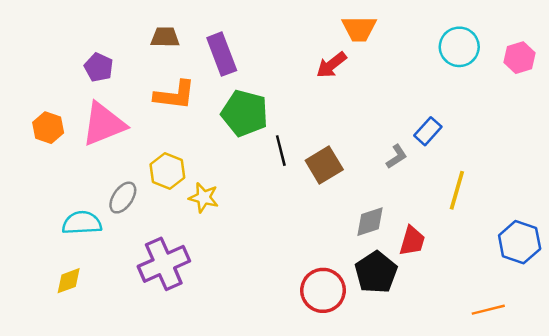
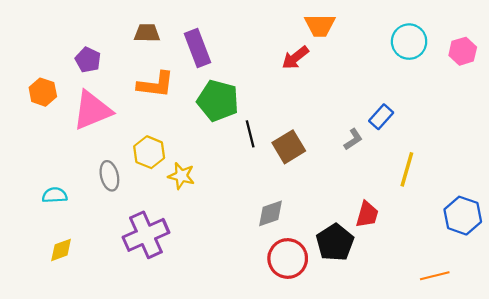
orange hexagon: (48, 128) -> (43, 92), moved
gray ellipse: (123, 198) -> (109, 176), turned -48
gray diamond: (370, 222) -> (271, 213), moved
cyan semicircle: (82, 223) -> (55, 195), moved, size x0.7

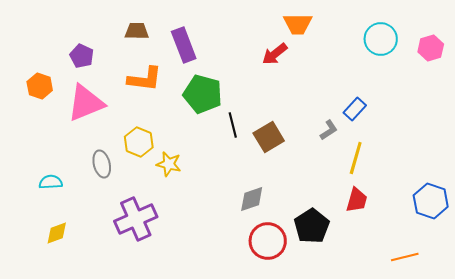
yellow line: (407, 169) -> (356, 158), moved
red trapezoid: (367, 214) -> (357, 200), moved

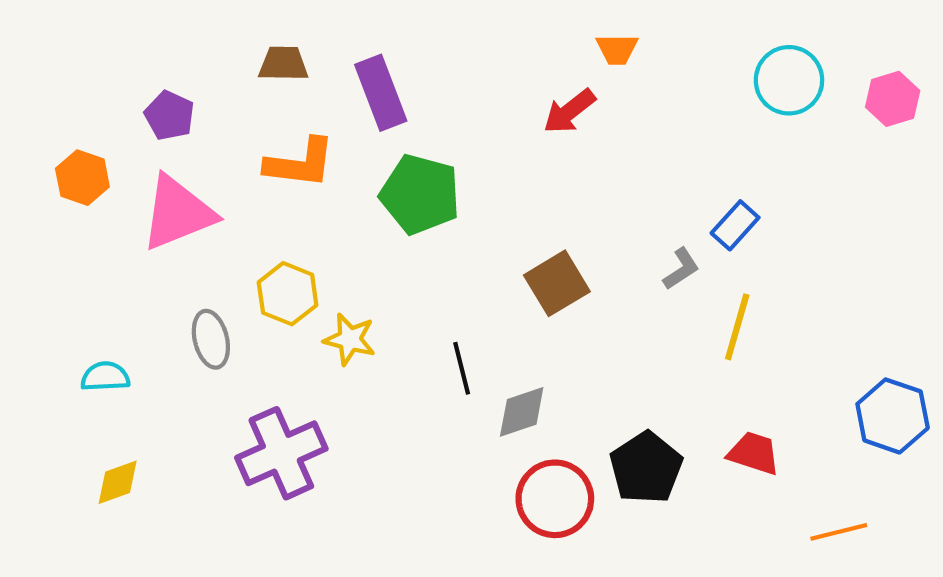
orange trapezoid: (298, 24) -> (617, 49), size x0.7
black line: (233, 125) -> (462, 368), moved
red trapezoid: (357, 200) -> (754, 453), moved, turned -88

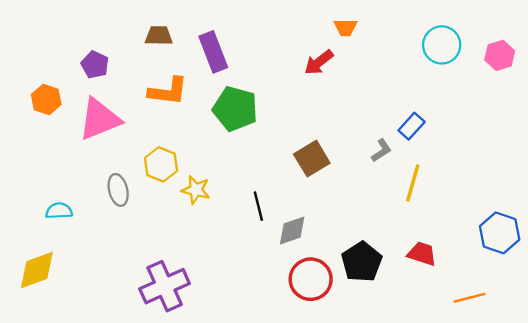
purple cross: (281, 453) -> (165, 286), moved
yellow diamond: (118, 482) -> (37, 270), moved, size x1.5

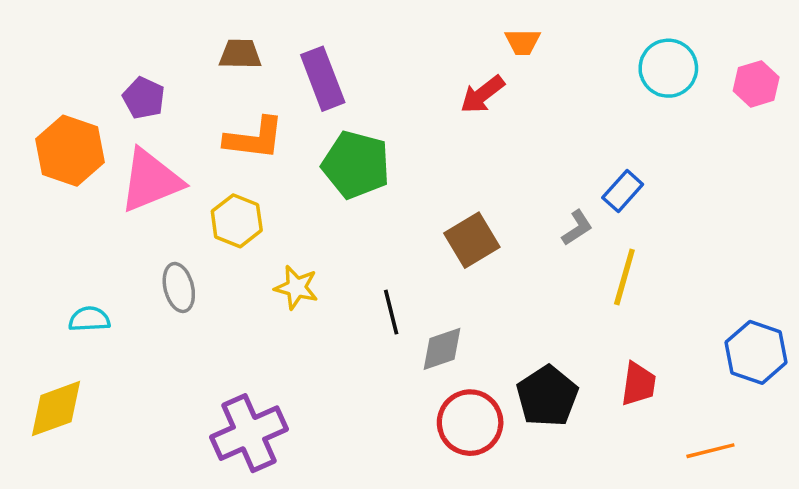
orange hexagon: (46, 99) -> (70, 151), size x1.5
yellow hexagon: (161, 164) -> (237, 221), moved
red trapezoid: (422, 254) -> (639, 384), turned 80

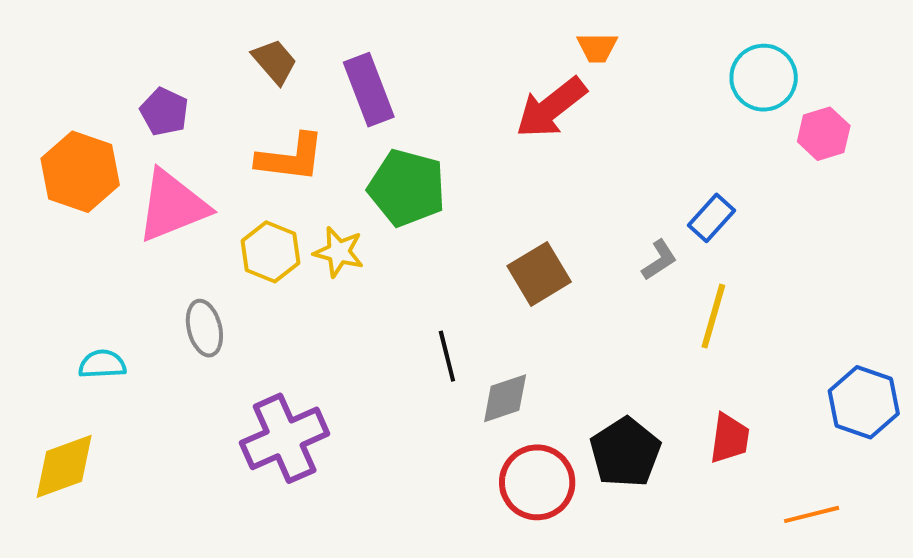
brown trapezoid: (240, 54) -> (275, 62), turned 48
pink hexagon: (756, 84) -> (824, 134), moved
red arrow: (482, 94) -> (551, 108), size x1.4
yellow star: (296, 287) -> (339, 252), moved
purple cross: (249, 433) -> (285, 438), moved

